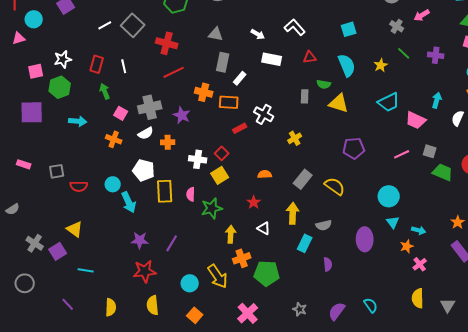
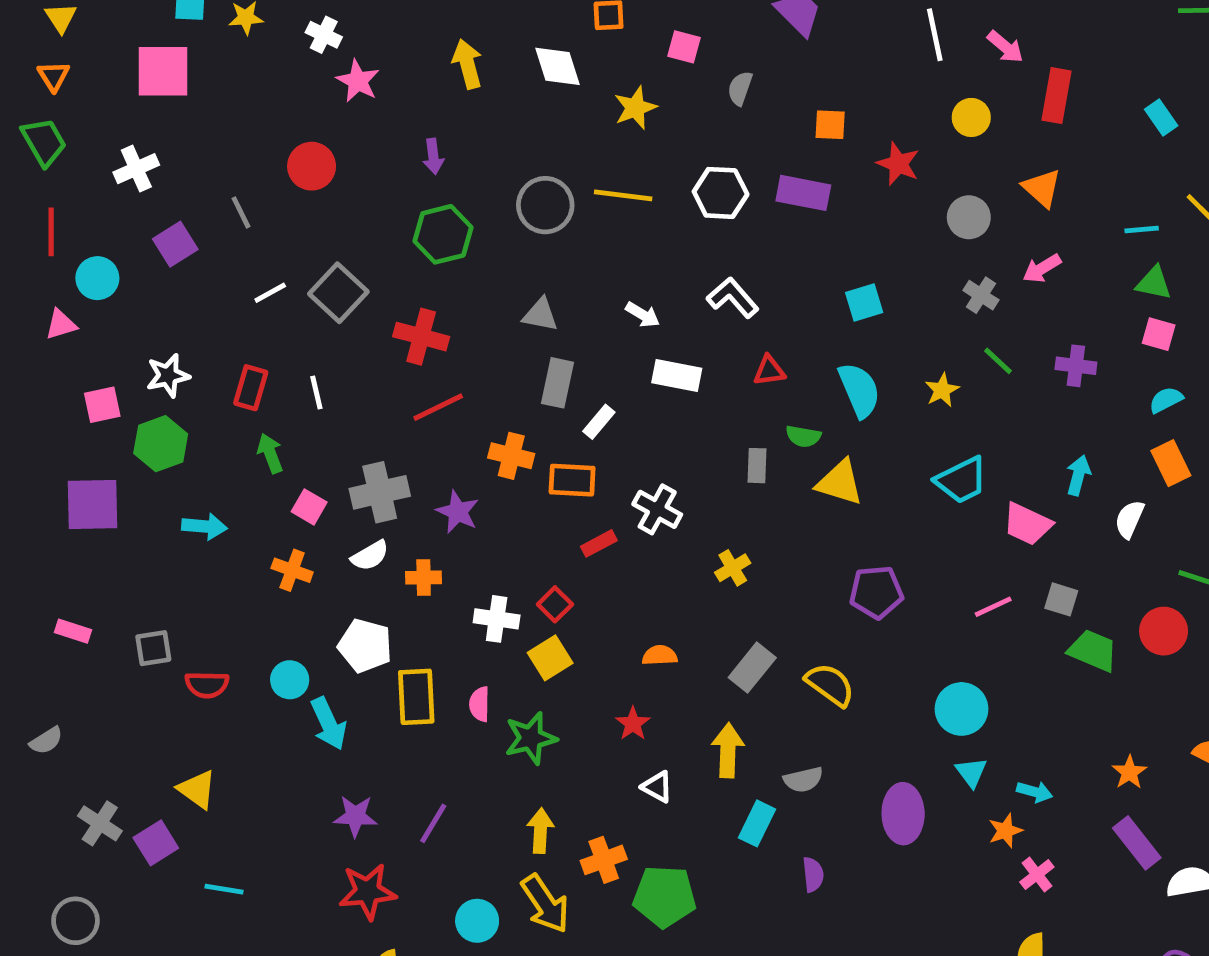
yellow arrow: (231, 234) -> (540, 831), moved

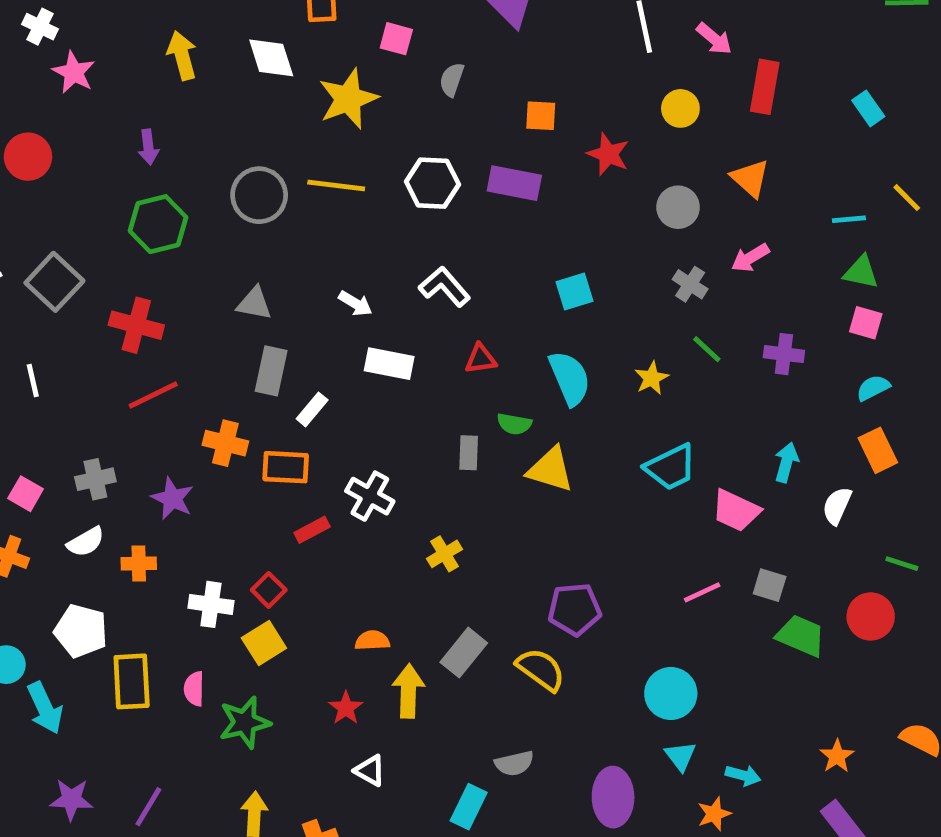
yellow star: (635, 108) -> (348, 99), size x1.4
gray cross: (380, 492) -> (95, 479), size x0.7
purple pentagon: (876, 592) -> (575, 609), moved
yellow arrow: (728, 750) -> (408, 691), moved

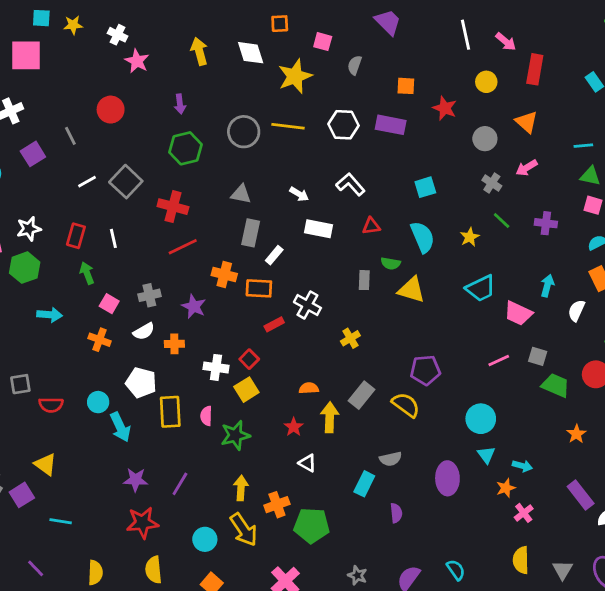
orange star: (837, 756) -> (576, 434), moved

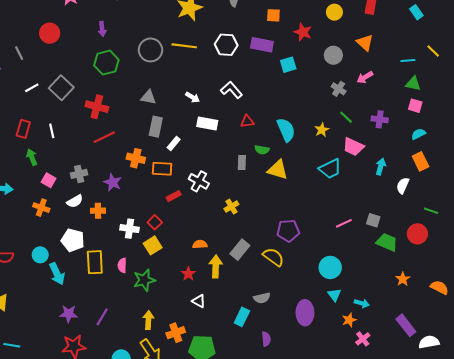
cyan square: (425, 187) -> (288, 65), moved
pink trapezoid: (518, 313) -> (353, 147), moved

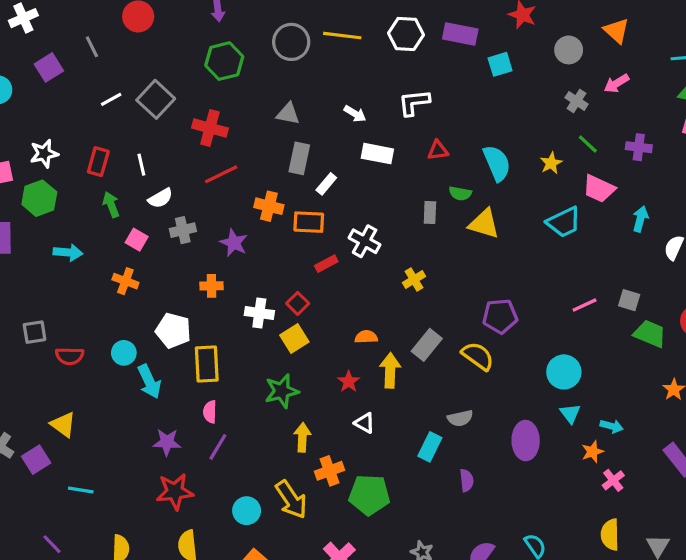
white L-shape: (231, 90) -> (414, 103), turned -55
white semicircle: (75, 201) -> (160, 198), moved
pink semicircle: (122, 265) -> (210, 412), moved
yellow arrow: (148, 320) -> (302, 437), moved

